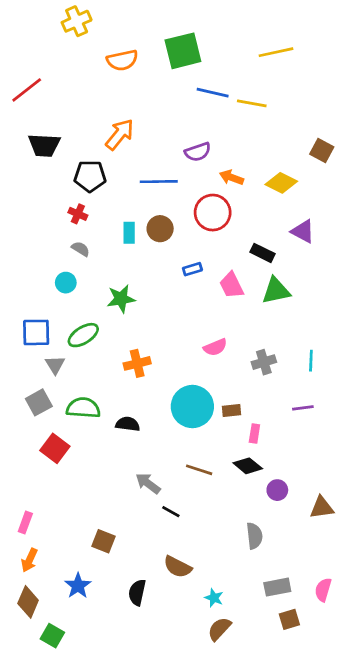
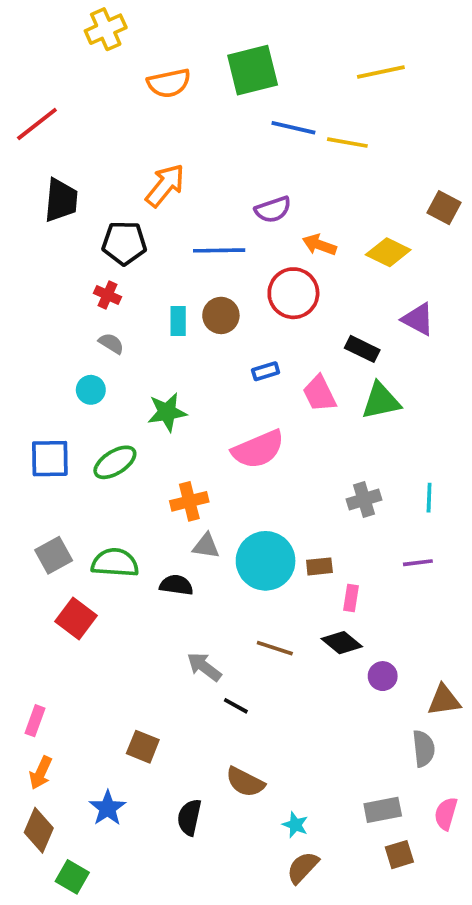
black trapezoid: (44, 145) -> (61, 200), turned -88
pink semicircle: (215, 347) -> (258, 449), moved, size x1.6
gray triangle: (55, 365) -> (206, 546), moved, turned -50
gray semicircle: (254, 536) -> (424, 749), moved

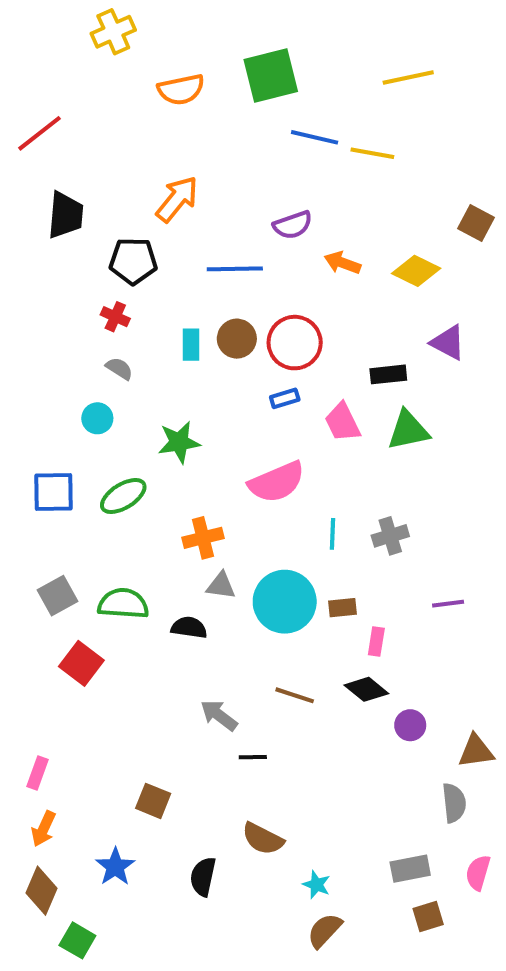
red circle: (293, 293) -> (295, 343), moved
black rectangle: (362, 349) -> (388, 374), turned -32
cyan line: (429, 498) -> (332, 534), moved
black line: (236, 706) -> (253, 757), turned -30

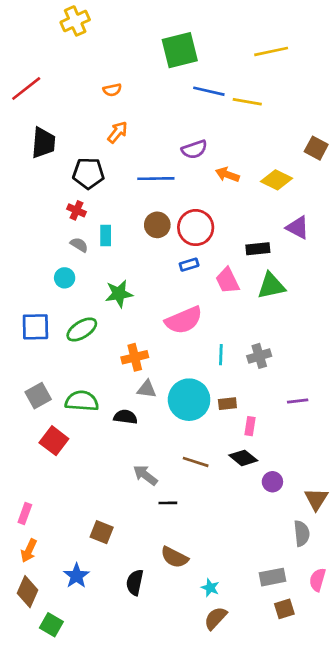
orange semicircle: (181, 89) -> (112, 90), moved, size x0.6
orange arrow: (177, 199) -> (118, 132), size x0.7
cyan rectangle: (191, 345) -> (106, 235), moved
brown triangle: (476, 751) -> (316, 499), turned -50

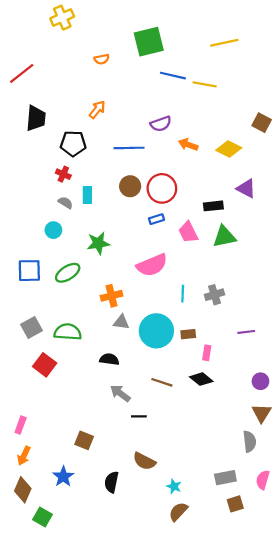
orange semicircle: (112, 90) -> (102, 59), moved
black semicircle: (125, 417) -> (109, 359), moved
purple circle: (272, 482) -> (260, 381), moved

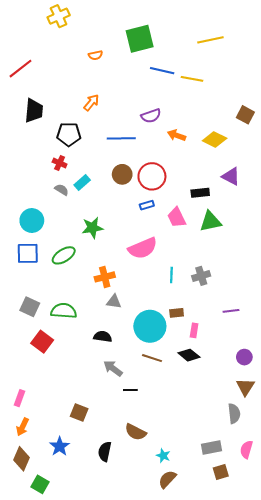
cyan rectangle: (87, 195) -> (82, 183), turned 49
cyan circle: (53, 230) -> (32, 221), moved, size x1.5
gray square: (32, 328) -> (30, 307), turned -36
cyan circle: (156, 331) -> (150, 326), moved

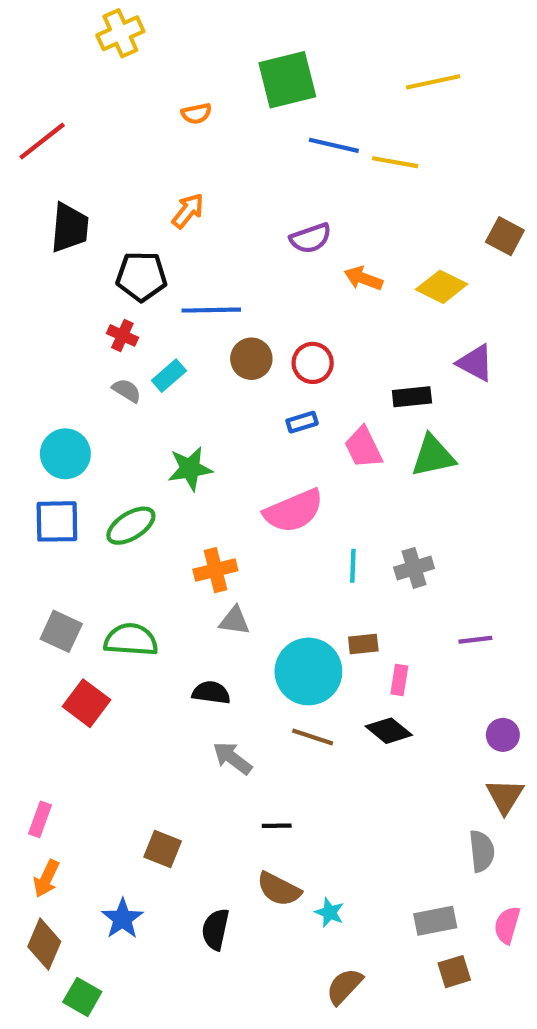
blue line: (121, 138) -> (211, 310), moved
red circle: (152, 176) -> (313, 363), size x0.7
black line: (130, 390) -> (277, 826), moved
cyan star: (163, 456) -> (330, 912), moved

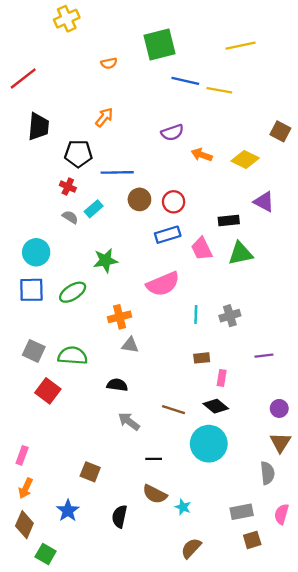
blue rectangle: (302, 422) -> (168, 235), size x1.5
cyan circle: (308, 671) -> (209, 444), moved

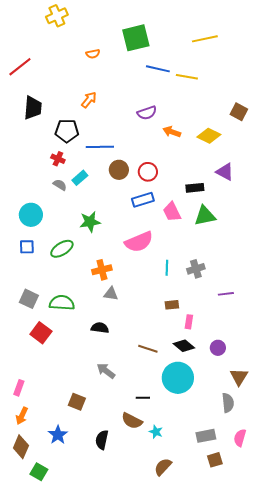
blue square: (31, 290) -> (27, 247), size x0.7
purple line: (264, 356) -> (226, 294), moved
purple circle: (279, 408) -> (218, 348), moved
gray arrow: (129, 421) -> (106, 371), moved
black line: (154, 459) -> (143, 398), moved

